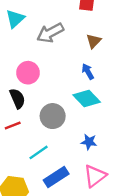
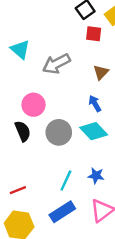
cyan triangle: (15, 19) -> (20, 49), turned -36
gray circle: (53, 116) -> (59, 132), moved
red line: (13, 125) -> (18, 190), moved
cyan line: (39, 152) -> (66, 180), moved, turned -30

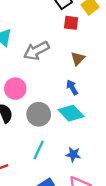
cyan line: (66, 180) -> (39, 150), moved

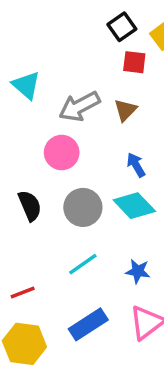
brown triangle: (78, 58) -> (125, 110), moved
pink circle: (15, 89) -> (62, 153), moved
cyan line: (39, 150) -> (83, 264), turned 30

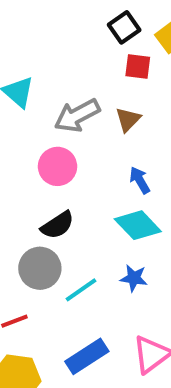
black semicircle: (30, 206) -> (57, 225), moved, turned 80
gray circle: (83, 207) -> (40, 268), moved
blue star: (138, 271) -> (134, 278), moved

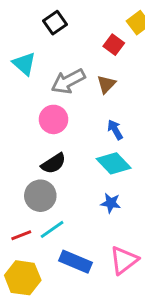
black square: (124, 27) -> (55, 23), moved
red square: (138, 67) -> (114, 45), turned 30
cyan line: (81, 290) -> (52, 229), moved
blue rectangle: (87, 356) -> (76, 262), turned 56

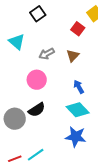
gray arrow: (68, 81) -> (47, 54), size x0.7
gray circle: (40, 196) -> (15, 119), moved
blue star: (111, 203) -> (76, 137), size x1.5

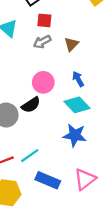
red square: (78, 29) -> (44, 20), moved, turned -32
pink circle: (37, 80) -> (43, 82), moved

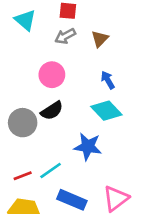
pink circle: (43, 82) -> (52, 75), moved
blue star: (75, 135) -> (88, 147), moved

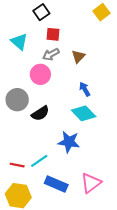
pink circle: (52, 75) -> (40, 74), moved
gray circle: (23, 123) -> (17, 100), moved
red line: (23, 176) -> (17, 165), turned 32

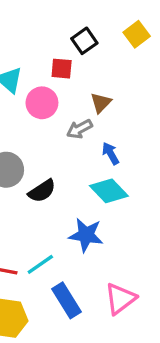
black square: (41, 12) -> (84, 41), moved
gray arrow: (51, 54) -> (79, 129), moved
pink circle: (40, 74) -> (42, 103), moved
blue rectangle: (56, 184) -> (66, 300), turned 35

